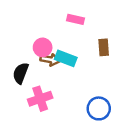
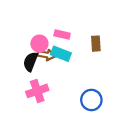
pink rectangle: (76, 19) -> (62, 35), moved
black semicircle: (21, 73) -> (30, 62), moved

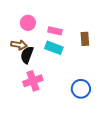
pink circle: (39, 44) -> (28, 23), moved
brown arrow: (46, 55) -> (19, 45), moved

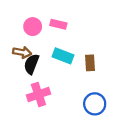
pink rectangle: (55, 31) -> (58, 24), moved
brown rectangle: (85, 39) -> (90, 63), moved

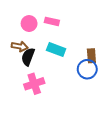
brown rectangle: (90, 63) -> (91, 56), moved
blue circle: (95, 104) -> (87, 69), moved

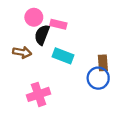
pink circle: (29, 24) -> (34, 17), moved
black semicircle: (28, 57) -> (42, 35), moved

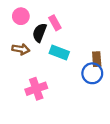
pink circle: (34, 17) -> (21, 16), moved
pink rectangle: (58, 24) -> (55, 23), turned 48

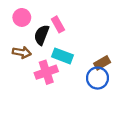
brown rectangle: (97, 59) -> (102, 63), turned 64
pink cross: (36, 89) -> (46, 72), moved

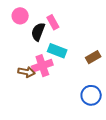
brown arrow: (22, 52) -> (26, 72), moved
blue circle: (97, 78) -> (91, 95), moved

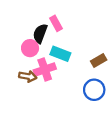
pink circle: (20, 16) -> (30, 48), moved
blue circle: (91, 95) -> (94, 90), moved

